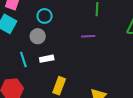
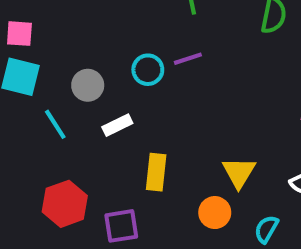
cyan circle: (45, 16) -> (148, 70), moved
cyan line: (23, 59) -> (55, 124), moved

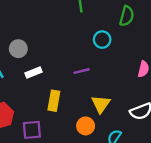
purple line: (188, 59) -> (82, 71), moved
cyan circle: (148, 70) -> (102, 40), moved

